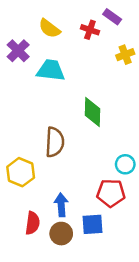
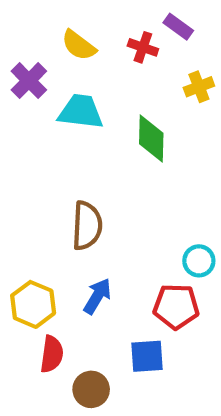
green diamond: (93, 112) -> (151, 139), moved
yellow hexagon: (21, 172) -> (33, 304), moved
blue arrow: (61, 205) -> (97, 296), moved, turned 35
brown circle: (61, 234) -> (91, 389), moved

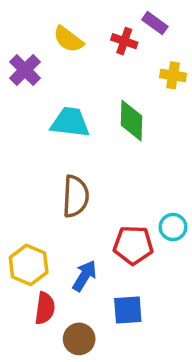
yellow cross: (199, 87) -> (173, 75), turned 30
cyan trapezoid: (81, 112) -> (70, 122), moved
blue arrow: (97, 296) -> (85, 276), moved
red pentagon: (176, 306) -> (133, 245), moved

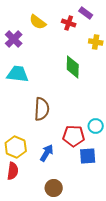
cyan trapezoid: (70, 122) -> (18, 74), moved
red semicircle: (45, 308) -> (13, 171), moved
blue square: (128, 310) -> (88, 156), moved
brown circle: (79, 339) -> (54, 188), moved

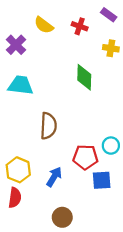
purple rectangle: (86, 13) -> (109, 15), moved

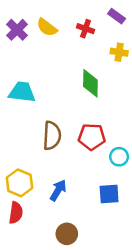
purple cross: (16, 45) -> (17, 30), moved
red pentagon: (85, 157) -> (92, 137), moved

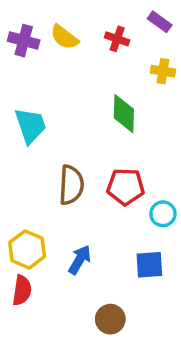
purple cross: (17, 30) -> (24, 41), turned -30
cyan trapezoid: (22, 92) -> (30, 125), turned 64
brown circle: (67, 234) -> (110, 319), moved

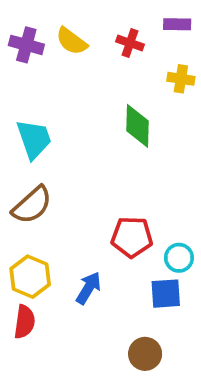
purple rectangle: (160, 22) -> (177, 24), turned -35
brown semicircle: (71, 185) -> (32, 205), moved, turned 45
red pentagon: (126, 187) -> (132, 237), moved
cyan circle: (163, 214) -> (179, 258), moved
brown circle: (110, 319) -> (145, 354), moved

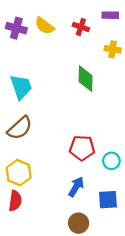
blue arrow: (89, 288) -> (76, 187), moved
blue square: (166, 294) -> (108, 200), moved
brown circle: (145, 354) -> (79, 223), moved

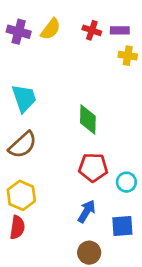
purple rectangle: (110, 15) -> (120, 30), moved
yellow semicircle: (44, 26) -> (51, 29), turned -90
green diamond: (86, 79) -> (88, 120), moved

